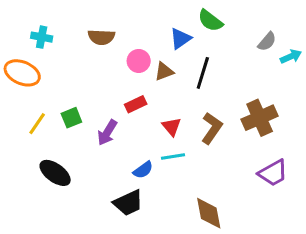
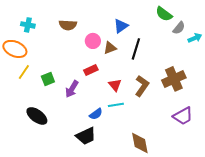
green semicircle: (210, 21) -> (164, 14), moved
yellow line: (37, 124) -> (24, 72), moved

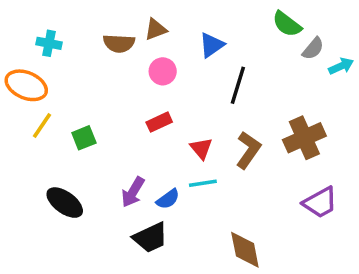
brown triangle: (110, 48) -> (156, 29), moved
purple arrow: (72, 89) -> (133, 192), moved

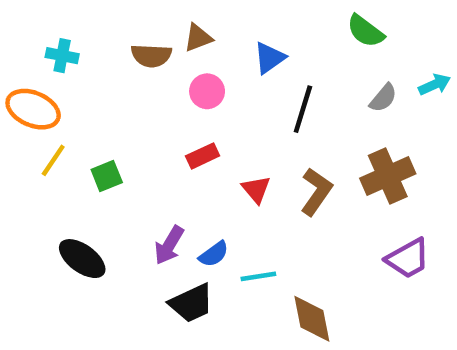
gray semicircle: (313, 49) -> (383, 98), moved
cyan line: (203, 183) -> (258, 276), moved

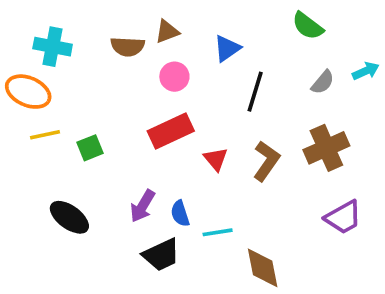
cyan cross: (62, 56) -> (53, 47), size x1.4
red rectangle: (203, 156) -> (171, 131), size x1.6
yellow line: (53, 160) -> (45, 135), turned 44
blue semicircle: (214, 254) -> (180, 214), turned 108

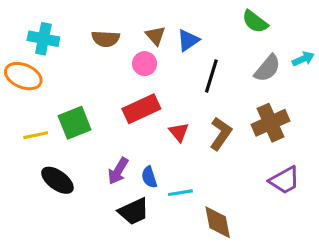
brown triangle: (167, 32) -> (155, 36), moved, turned -50
gray semicircle: (323, 82) -> (267, 68), size x1.4
yellow line: (45, 135) -> (36, 135), moved
green square: (90, 148) -> (75, 123), size x1.5

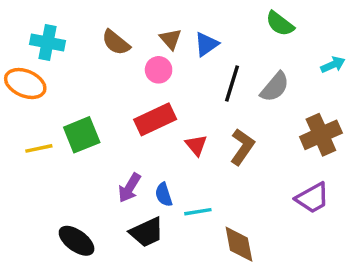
brown semicircle: (106, 39) -> (116, 42), turned 36
gray semicircle: (267, 68) -> (275, 87), moved
brown cross: (271, 123) -> (321, 135), moved
black ellipse: (57, 180) -> (77, 241), moved

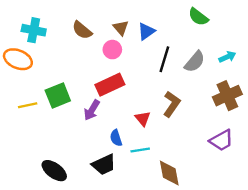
cyan arrow: (333, 65) -> (227, 57), moved
red triangle: (196, 145) -> (143, 119), moved
purple arrow: (130, 188) -> (92, 110), moved

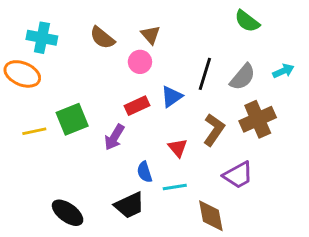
blue triangle: (146, 31) -> (172, 97), moved
red rectangle: (110, 85) -> (137, 106), size x0.7
brown cross: (227, 96) -> (258, 119), moved
purple trapezoid: (221, 140) -> (238, 175), moved

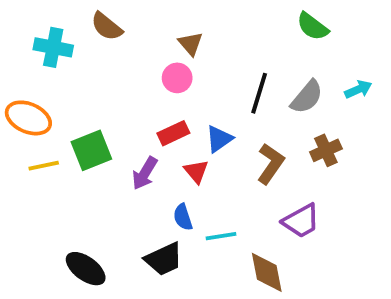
brown semicircle: (102, 38) -> (107, 26), moved
orange ellipse: (22, 74) -> (28, 118), moved
blue triangle: (172, 97) -> (219, 139), moved
brown cross: (258, 119) -> (326, 150), size x0.7
red triangle: (178, 148) -> (196, 171), moved

